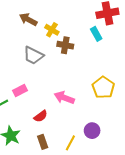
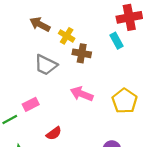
pink arrow: (64, 98) -> (82, 94), moved

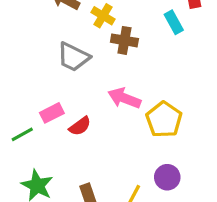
yellow pentagon: (125, 101) -> (164, 120), moved
red semicircle: (54, 133) -> (80, 126), moved

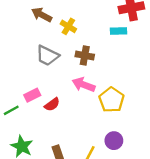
cyan rectangle: (174, 22) -> (119, 31), turned -63
brown cross: (124, 40) -> (85, 56), moved

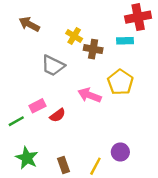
brown arrow: (42, 15) -> (29, 24), moved
brown cross: (85, 56) -> (93, 49), moved
yellow pentagon: (112, 100) -> (120, 82), moved

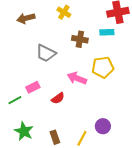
brown arrow: (29, 24) -> (26, 18), turned -42
yellow cross: (74, 36) -> (64, 12), moved
yellow pentagon: (120, 82) -> (103, 67), turned 30
red semicircle: (58, 115) -> (58, 98), moved

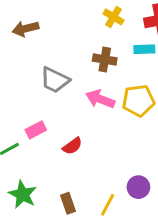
yellow cross: (64, 12) -> (113, 17), moved
pink arrow: (77, 78) -> (100, 99), moved

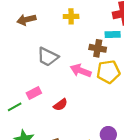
yellow cross: (113, 17) -> (71, 16), moved, turned -32
brown cross: (105, 59) -> (98, 48), moved

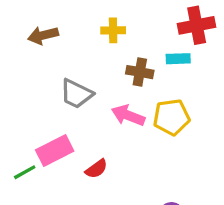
brown cross: (98, 48) -> (140, 72), moved
pink rectangle: (34, 93) -> (55, 150), size x1.5

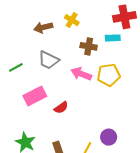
yellow cross: (113, 30) -> (72, 20), turned 32
brown arrow: (43, 35) -> (43, 27), moved
green line: (25, 172) -> (16, 67), moved

